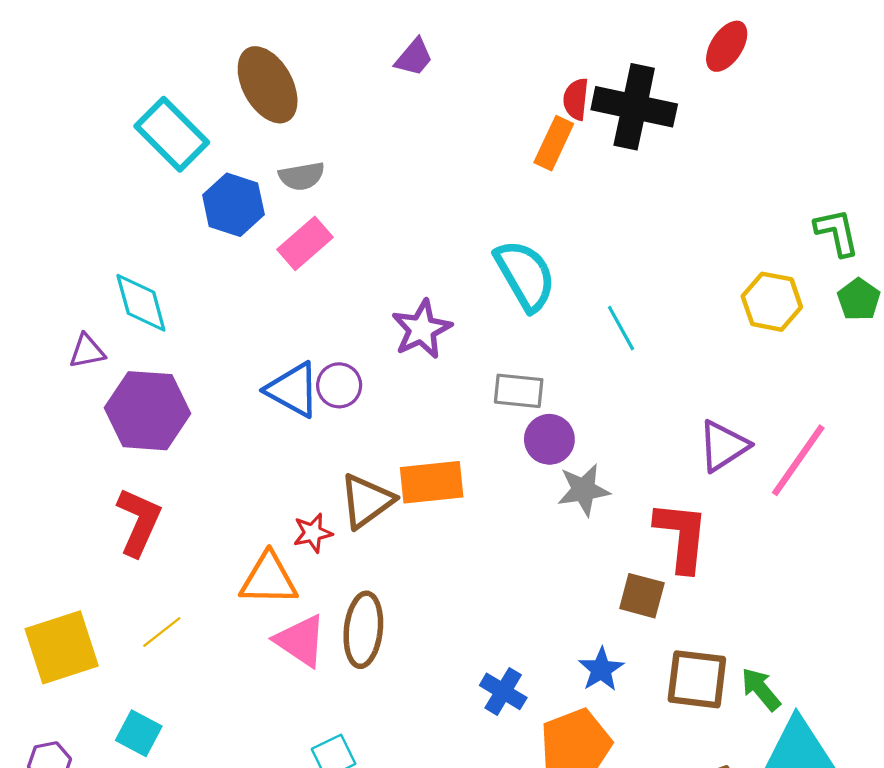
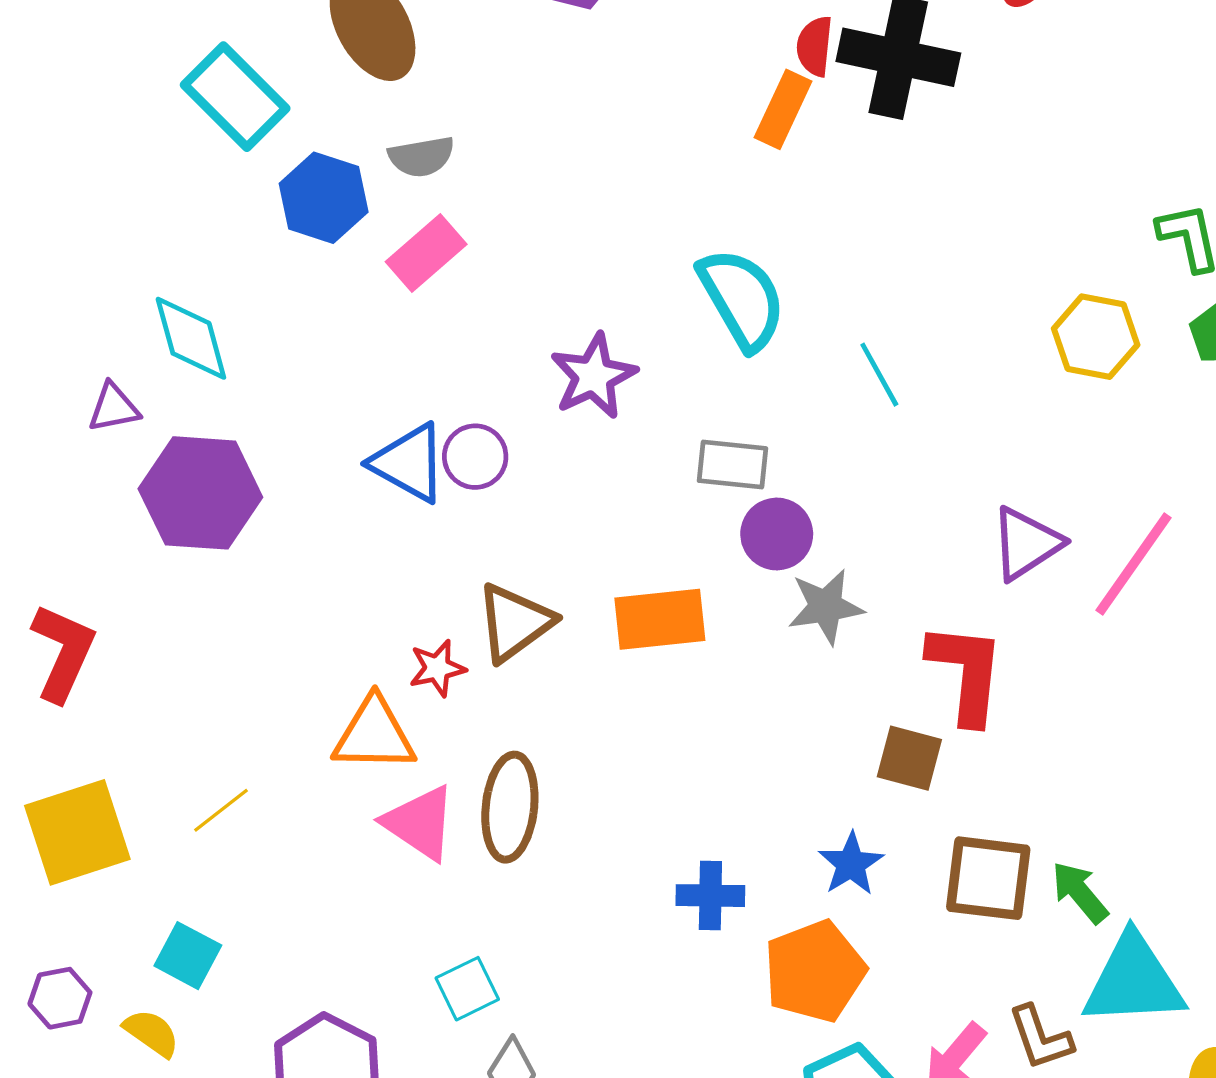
orange rectangle: (432, 482) -> (660, 619), moved
red L-shape: (139, 522) -> (63, 652), moved
blue cross: (503, 691) -> (710, 896), turned -30

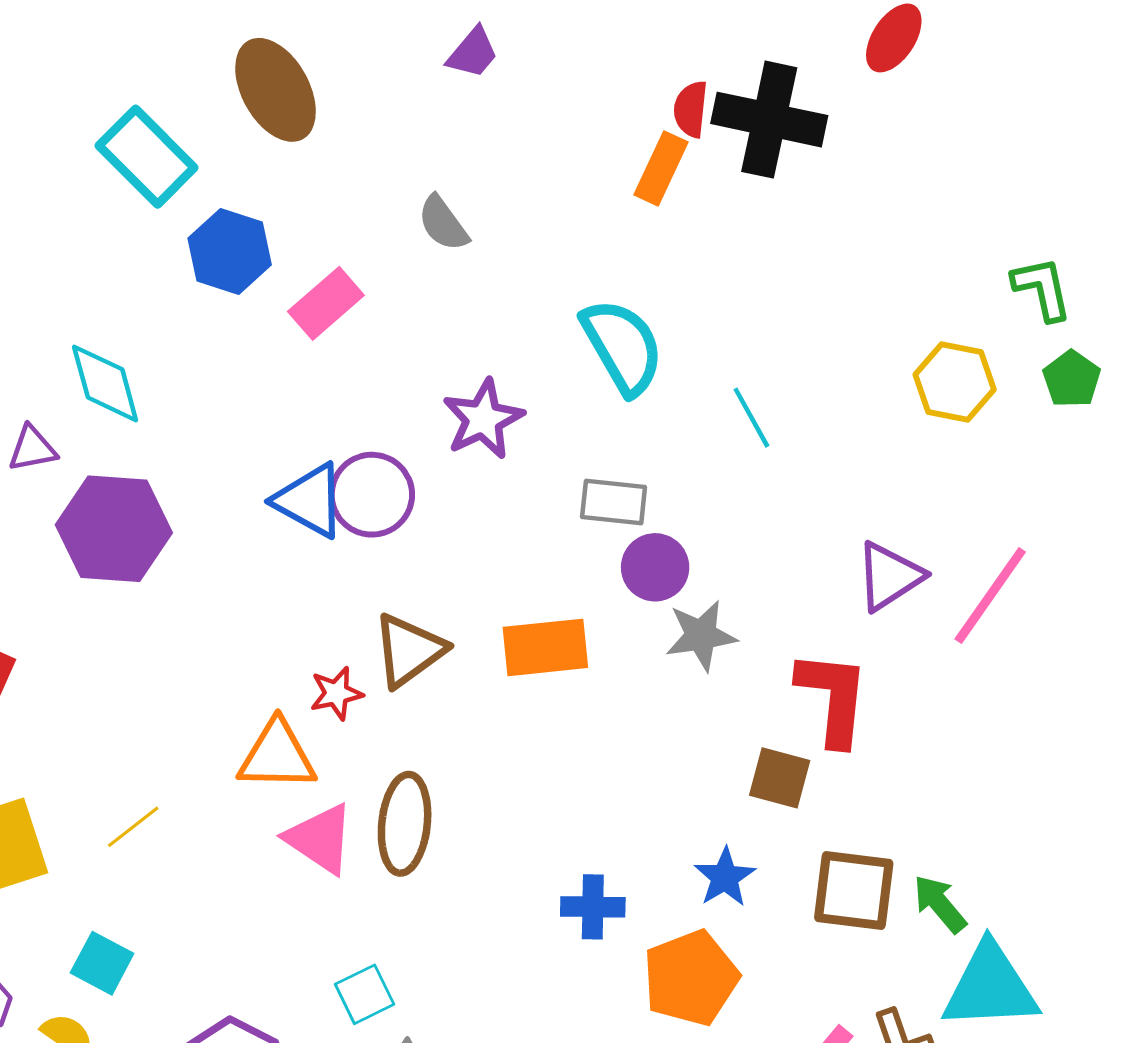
gray semicircle: (421, 157) -> (443, 223), moved, turned 64
purple circle: (475, 457) -> (372, 495), size x1.4

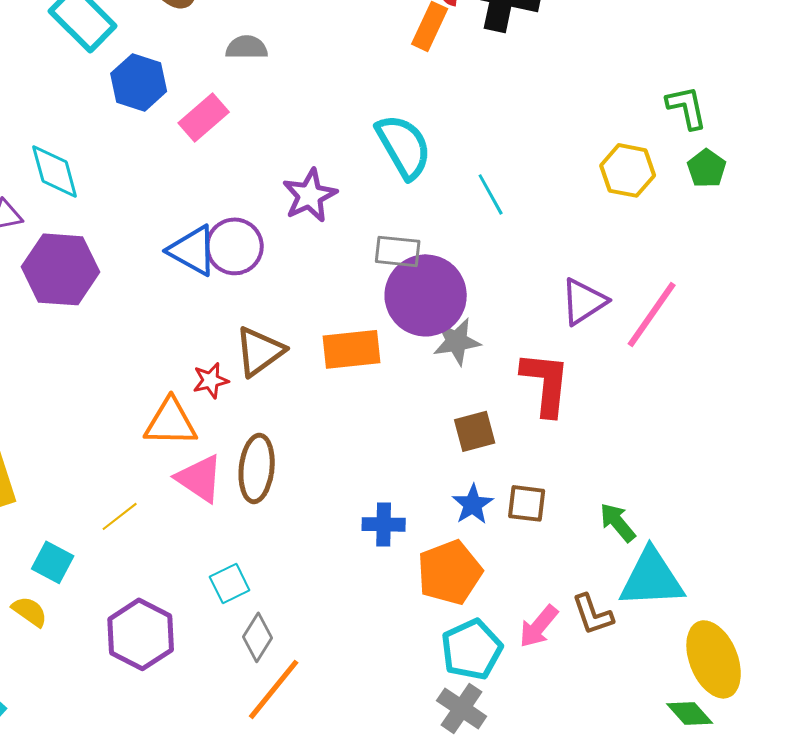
gray semicircle: (443, 223) -> (247, 47), moved, turned 126
purple circle: (655, 567) -> (426, 295), size x1.8
brown square: (780, 778) -> (475, 431), moved, turned -30
yellow line: (133, 827) -> (120, 516), moved
brown square: (854, 891) -> (527, 503), moved, size x0.7

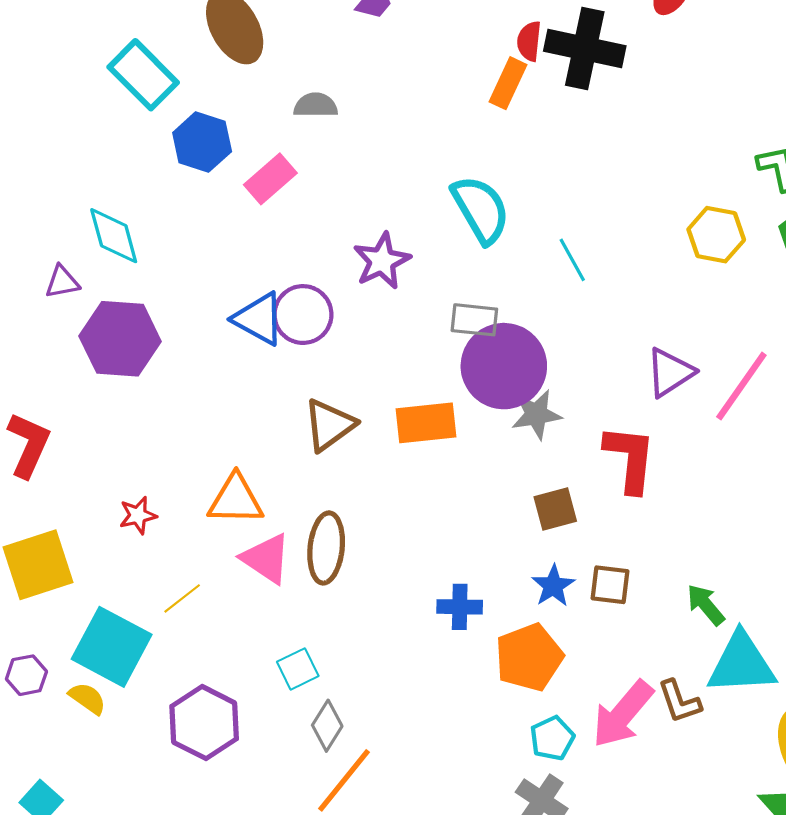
red star: (211, 380) -> (138, 515), moved
cyan square: (53, 562) -> (112, 647), size x1.8
pink arrow: (539, 626) -> (623, 714), size x1.5
cyan pentagon: (472, 649) -> (552, 738), size x0.7

